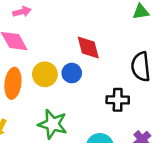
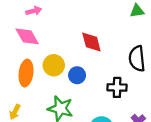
blue circle: (72, 73) -> (77, 75), moved

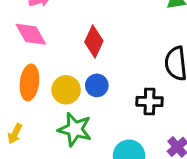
red diamond: (91, 42) -> (94, 41), moved, turned 40
yellow circle: (54, 65) -> (66, 90), moved

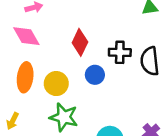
blue circle: (97, 85) -> (95, 75), moved
black cross: (150, 102) -> (120, 52), moved

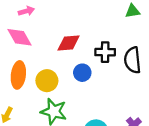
red diamond: (80, 42) -> (69, 43), turned 60

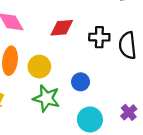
blue circle: (82, 73) -> (81, 82), moved

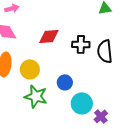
purple cross: (129, 112) -> (101, 116), moved
cyan circle: (90, 119) -> (82, 103), moved

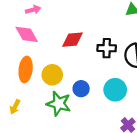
blue circle: (65, 82) -> (81, 89), moved
cyan circle: (82, 103) -> (115, 90), moved

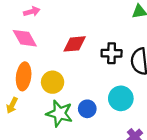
blue circle: (81, 89) -> (87, 109), moved
yellow arrow: (15, 107) -> (12, 105), moved

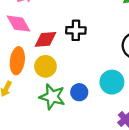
red diamond: (75, 44) -> (45, 39), moved
black cross: (112, 53) -> (76, 30), moved

